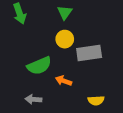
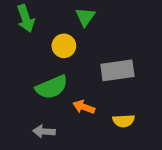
yellow circle: (65, 39) -> (64, 46), moved
yellow semicircle: (96, 100) -> (124, 121), moved

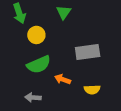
yellow circle: (64, 46) -> (36, 35), moved

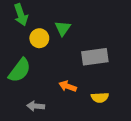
green triangle: (64, 12) -> (63, 28), moved
green semicircle: (39, 65) -> (20, 70), moved, turned -30

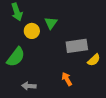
orange arrow: (68, 86) -> (67, 79), moved, turned 40
yellow semicircle: (100, 97) -> (94, 60), moved, turned -40

